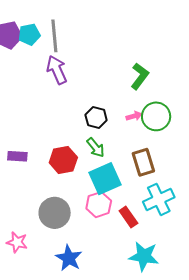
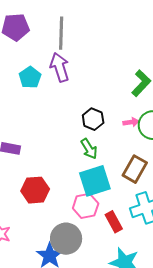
cyan pentagon: (29, 34) -> (30, 77), moved, turned -30
red hexagon: (63, 160) -> (35, 190), moved
brown rectangle: (143, 162) -> (135, 169), turned 40
gray circle: (55, 213) -> (66, 239), moved

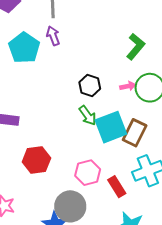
purple arrow: (60, 67) -> (53, 36), size x0.7
cyan pentagon: (30, 77) -> (24, 48), size x1.4
cyan square: (95, 181) -> (111, 127), moved

